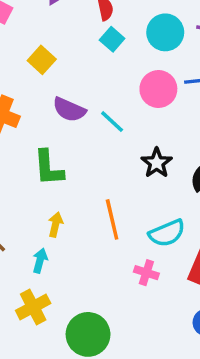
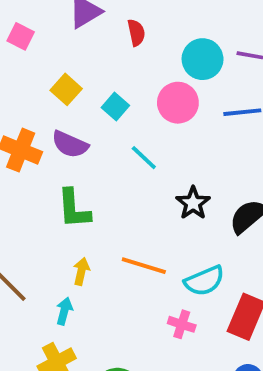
cyan square: (112, 39) -> (115, 106), moved
pink circle: (158, 89) -> (178, 103), moved
purple semicircle: (69, 110) -> (70, 144), moved
orange line: (112, 219) -> (144, 266), turned -60

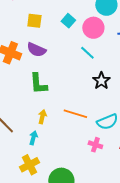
yellow square: (66, 89) -> (34, 21), turned -35
cyan square: (115, 106) -> (68, 21), moved
cyan line: (144, 158) -> (87, 53), moved

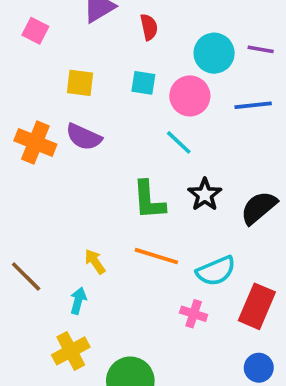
cyan square: (68, 21) -> (143, 83), turned -32
green L-shape: (38, 84) -> (149, 200), moved
yellow arrow: (42, 117) -> (95, 262), turned -48

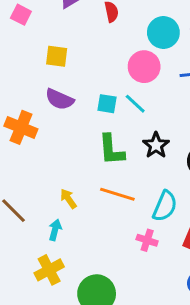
cyan square: (143, 83) -> (107, 104), moved
orange cross: (35, 142) -> (21, 127), moved
cyan semicircle: (216, 271) -> (165, 206), turned -44

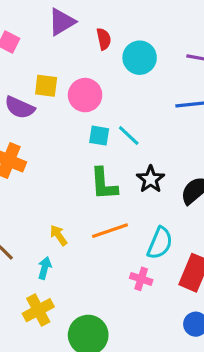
cyan circle: (163, 32) -> (140, 58), moved
pink circle: (144, 67) -> (85, 95), moved
purple semicircle: (60, 99) -> (20, 108), moved
orange line: (117, 194) -> (110, 231), turned -36

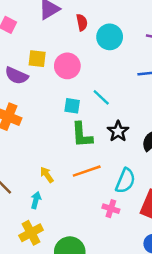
cyan square: (99, 136) -> (72, 106), moved

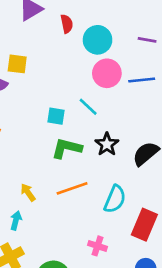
pink circle: (67, 66) -> (107, 73), moved
green L-shape: (82, 135) -> (67, 148), turned 108
pink cross: (111, 209) -> (98, 246), moved

